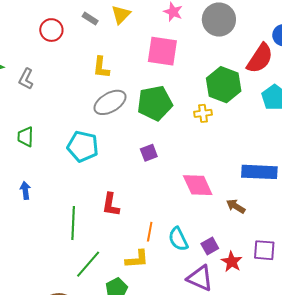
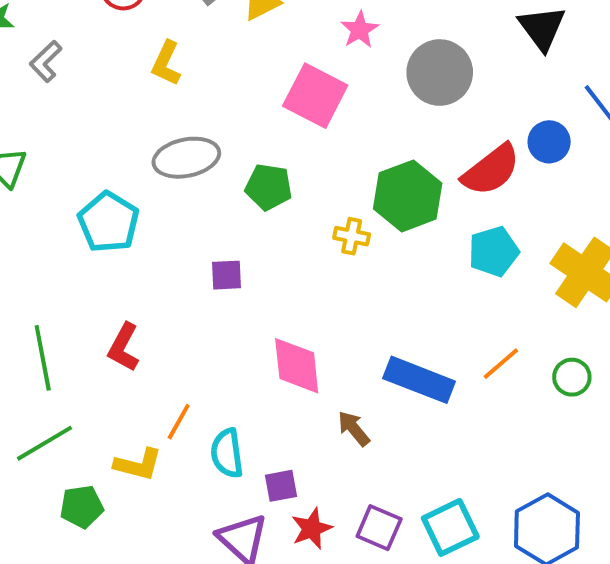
yellow L-shape: (101, 67) -> (166, 63), moved
green pentagon: (155, 103) -> (269, 187), size x0.7
green line: (73, 223) -> (43, 358), turned -32

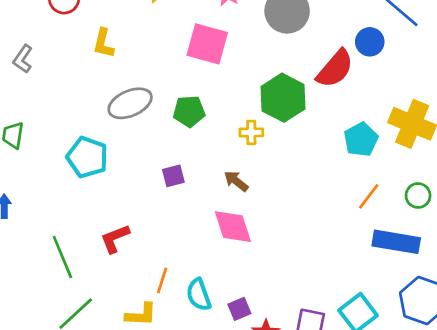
cyan pentagon: (494, 252) -> (361, 139), moved
red L-shape: (124, 347) -> (115, 239), turned 52
blue rectangle: (419, 380) -> (396, 242), moved
brown arrow: (354, 428) -> (236, 181), moved

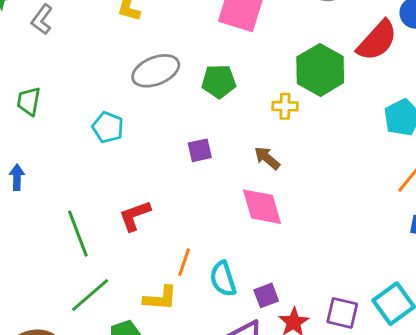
cyan pentagon: (87, 157) -> (108, 127), size x0.7

